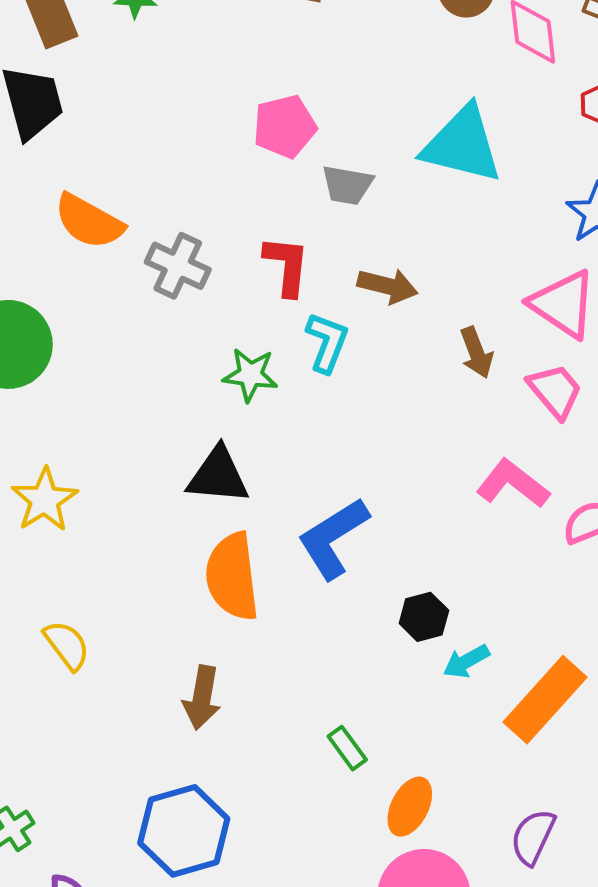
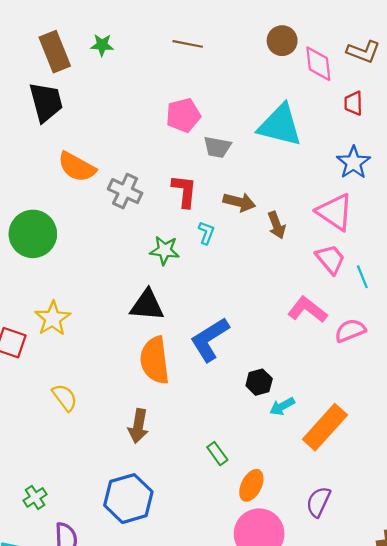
cyan L-shape: (327, 342) -> (206, 233), size x0.7
brown arrow: (476, 353) -> (277, 225), moved

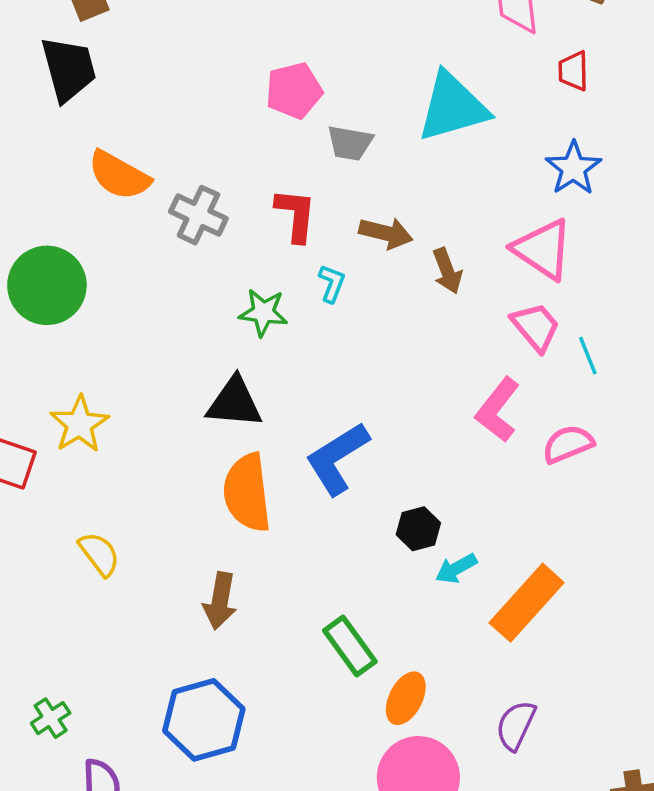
cyan triangle: (280, 125) -> (453, 107), turned -30
pink L-shape: (307, 310) -> (498, 410), turned -90
green rectangle: (217, 454) -> (350, 646), size x1.5

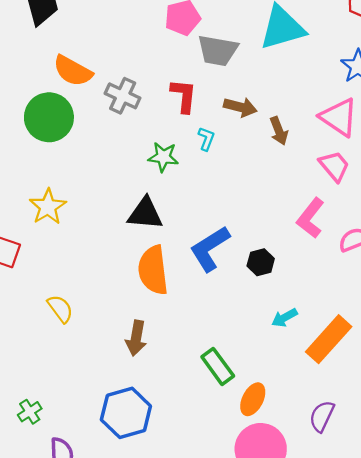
gray trapezoid: (350, 143) -> (218, 50), size x1.4
green circle: (47, 285) -> (49, 117), moved
yellow star: (79, 424) -> (48, 207), moved
black hexagon: (418, 529) -> (261, 262), moved

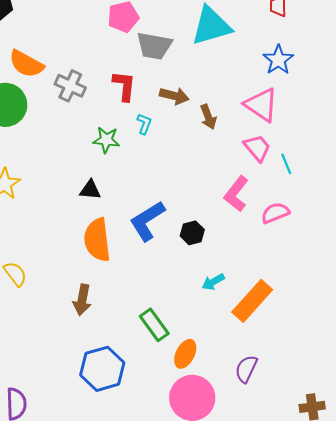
black triangle: (145, 214) -> (90, 190), size x0.7
blue hexagon: (126, 413) -> (102, 369), moved

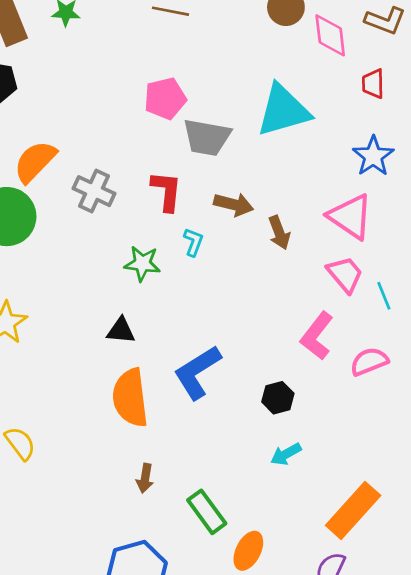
orange semicircle: (26, 64) -> (35, 161), turned 105
black hexagon: (192, 233) -> (278, 398), moved
brown arrow: (82, 300) -> (145, 478), moved, size x0.7
orange rectangle: (252, 301) -> (353, 510), moved

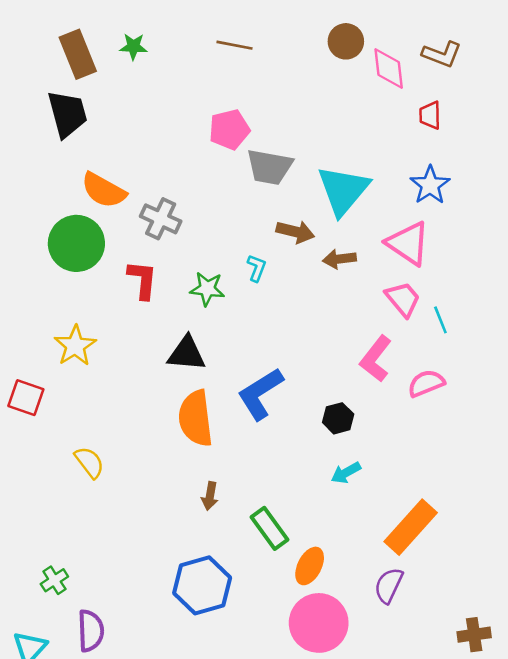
cyan triangle: (283, 110) -> (343, 190), moved, turned -34
orange semicircle: (35, 161) -> (104, 190), turned -105
red L-shape: (166, 191) -> (142, 280), moved
brown arrow: (279, 233) -> (339, 259), turned 104
black triangle: (121, 331) -> (187, 354), size x1.4

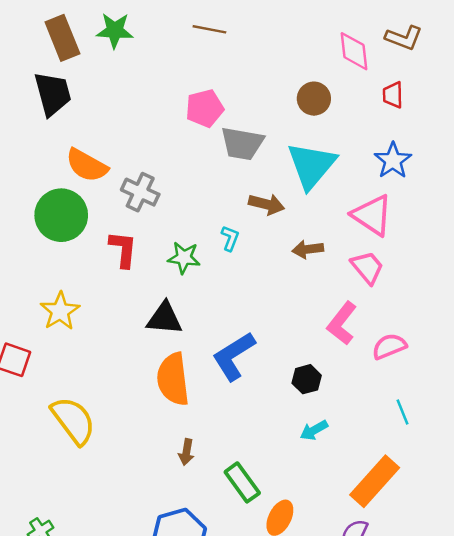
brown circle: (346, 41) -> (314, 99), moved
green star: (133, 47) -> (115, 31), size x1.4
brown arrow: (339, 259) -> (308, 249), moved
cyan line: (440, 320) -> (403, 412), moved
yellow semicircle: (89, 462) -> (73, 421), size x1.6

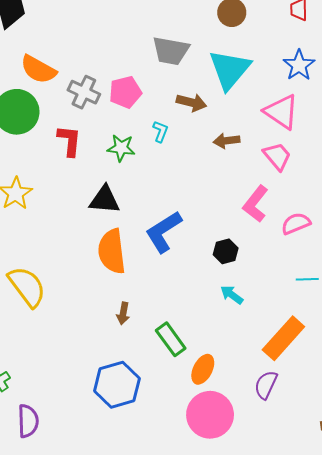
pink pentagon: (205, 108) -> (125, 92), moved
cyan line: (403, 412) -> (307, 279), turned -70
cyan arrow: (314, 430) -> (232, 295), turned 65

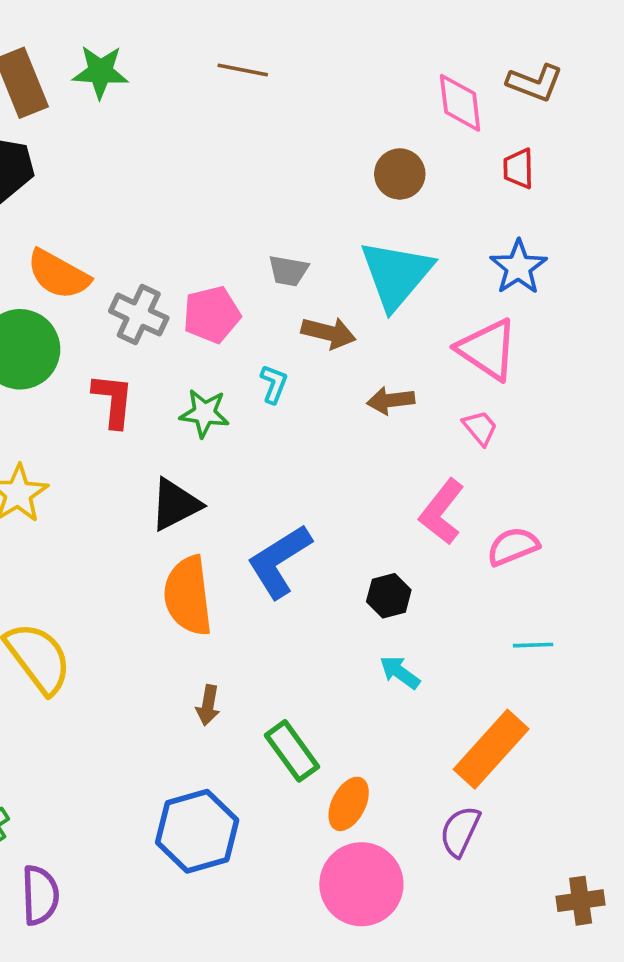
gray trapezoid: (171, 51) -> (288, 271), moved, size x0.6
pink trapezoid: (277, 156) -> (480, 428), size x0.7
black triangle: (105, 200) -> (175, 504), turned -32

